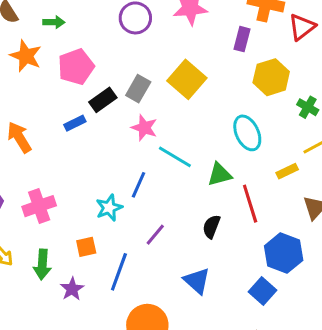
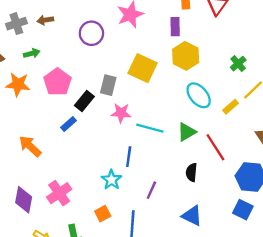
yellow hexagon: (271, 77) -> (186, 56), moved
green cross: (308, 107) -> (238, 64), turned 35
yellow rectangle: (287, 171) -> (230, 107), moved

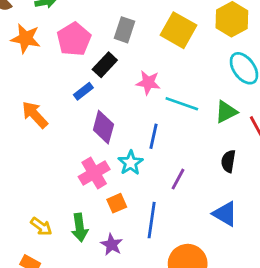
gray rectangle: (108, 85) -> (125, 30), moved
pink cross: (59, 193) -> (94, 173), moved
purple diamond: (24, 200) -> (103, 127), moved

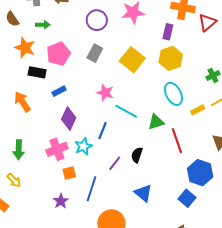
black rectangle: (105, 65) -> (37, 72), moved, turned 48
black semicircle: (228, 161) -> (137, 155), moved
green arrow: (80, 228) -> (19, 150), moved

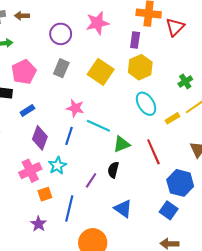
green triangle: (156, 122) -> (122, 144), moved
blue line: (103, 131) -> (69, 136), moved

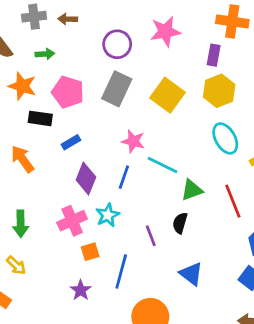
gray rectangle: (61, 68) -> (117, 89), size x1.4
pink pentagon: (24, 72) -> (68, 92), turned -30
purple line: (91, 180) -> (151, 236), turned -56

